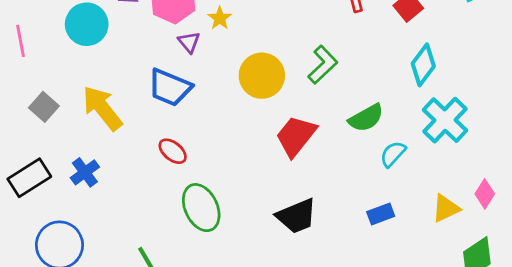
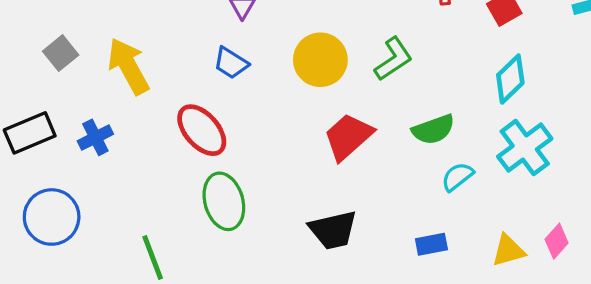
blue trapezoid: (170, 87) -> (231, 63), moved, size x0.7
red ellipse: (173, 151) -> (202, 130), size x1.6

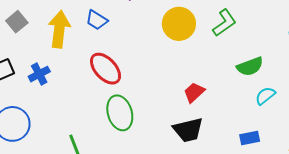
blue trapezoid: (231, 63) -> (97, 20), moved
yellow arrow: (128, 66) -> (59, 29), turned 36
red trapezoid: (348, 137) -> (194, 92), moved, size x0.7

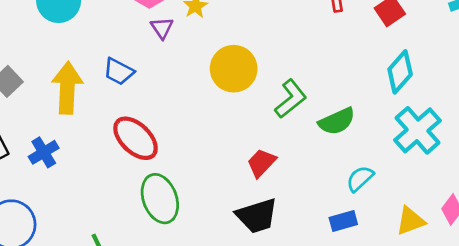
green L-shape: (224, 23) -> (291, 99), moved
cyan semicircle: (265, 96) -> (360, 179), moved

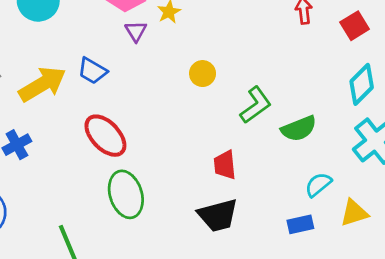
yellow circle: (234, 69) -> (203, 74), size x0.6
yellow arrow: (67, 88) -> (42, 84), turned 54
red trapezoid: (261, 163) -> (225, 165), turned -52
yellow triangle: (411, 221) -> (354, 213), moved

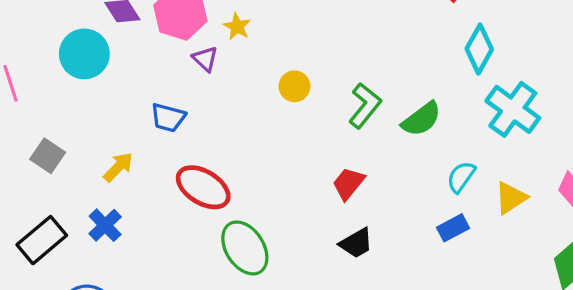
yellow arrow: (42, 84) -> (118, 167), moved, size x0.6
red trapezoid: (225, 165) -> (348, 184), turned 60
black trapezoid: (218, 215) -> (356, 243), size x0.7

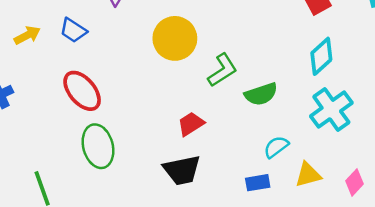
yellow circle: (295, 86) -> (175, 38), size x1.8
yellow arrow: (118, 167) -> (27, 35), moved
black trapezoid: (356, 243) -> (182, 170), size x1.4

